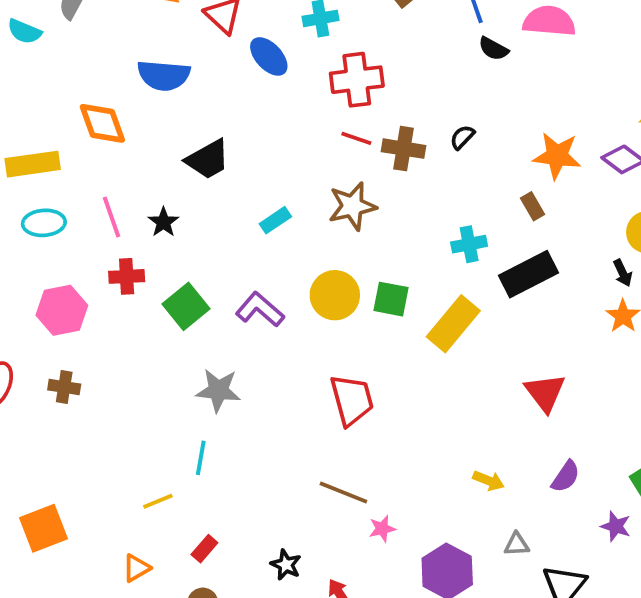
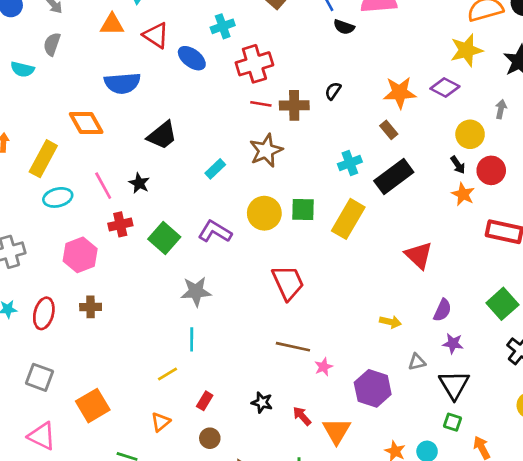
yellow rectangle: (33, 164) -> (43, 159), turned -44
purple star: (616, 526) -> (453, 343), moved

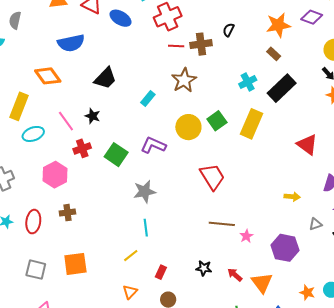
green square: (303, 209) -> (217, 121), turned -30
orange square: (93, 406) -> (75, 264), moved, turned 30

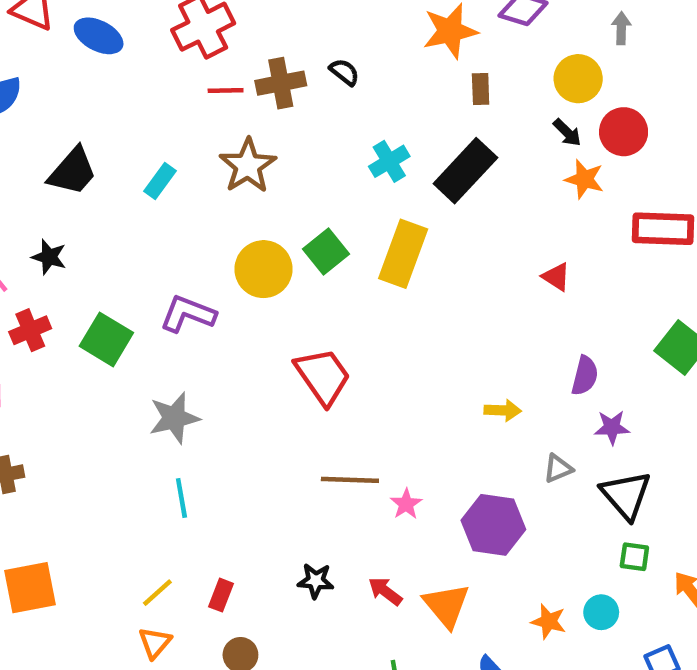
black semicircle: (229, 30) -> (344, 72), moved, turned 104
brown rectangle: (274, 54) -> (481, 89), moved, turned 48
cyan rectangle: (148, 99) -> (160, 181), moved
red triangle: (307, 145) -> (556, 277), moved, size x0.6
yellow line: (131, 256) -> (157, 593), moved

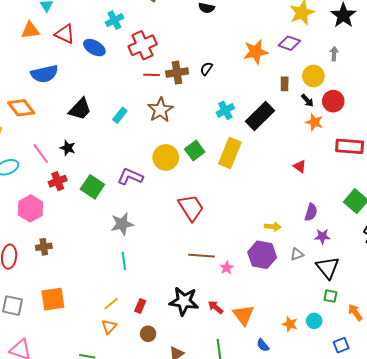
black semicircle: (344, 72) -> (206, 69), turned -96
brown rectangle: (481, 89) -> (285, 84), moved
purple hexagon: (493, 525) -> (262, 255), moved
black star: (316, 581) -> (184, 301), size x1.8

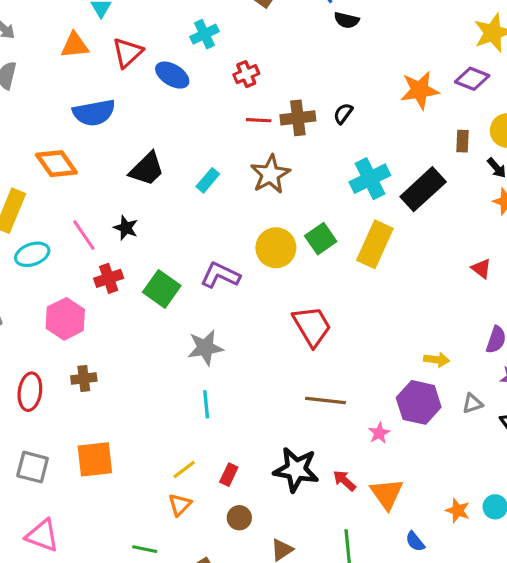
red triangle: (65, 34) -> (127, 53), turned 50
red cross: (143, 45) -> (246, 74), size x0.6
cyan cross: (225, 110) -> (370, 179), size x1.4
pink star: (227, 268) -> (379, 433), moved

